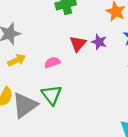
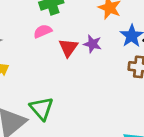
pink semicircle: (52, 62) -> (43, 31), moved

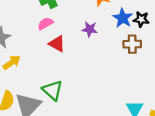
red triangle: (68, 48) -> (57, 44), moved, turned -30

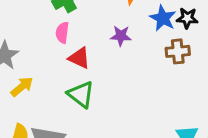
pink semicircle: (45, 24) -> (62, 33), turned -49
green triangle: (53, 90) -> (81, 94), moved

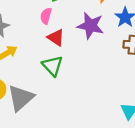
purple star: (121, 36) -> (91, 26), size x1.6

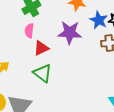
red triangle: (56, 38) -> (41, 48), turned -49

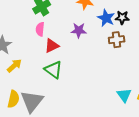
purple star: (70, 33) -> (79, 30), size x0.7

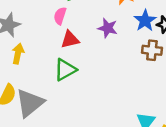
yellow arrow: (14, 66) -> (18, 54), turned -49
green triangle: (53, 70) -> (65, 70), turned 42

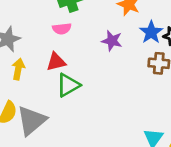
pink semicircle: (60, 16) -> (62, 29), turned -114
red triangle: (70, 39) -> (56, 62), moved

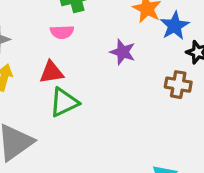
blue star: (151, 32) -> (175, 26), moved

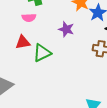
green triangle: (64, 102) -> (42, 53), moved

